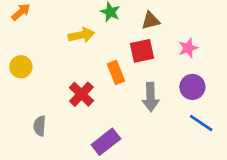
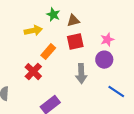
brown triangle: (151, 21) -> (73, 21), moved
orange rectangle: (116, 73) -> (48, 52), moved, turned 63
purple circle: (192, 87) -> (104, 60), moved

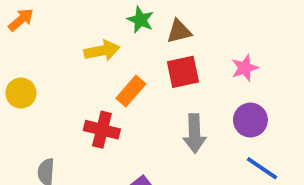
purple circle: (104, 60) -> (250, 120), moved
red cross: (33, 72) -> (102, 130), turned -30

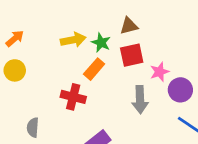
orange arrow: (21, 20) -> (15, 38), moved
green star: (141, 20) -> (101, 43), moved
pink star: (245, 68) -> (160, 72), moved

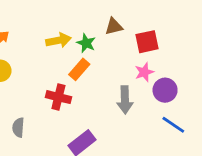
red square: (132, 55) -> (147, 42), moved

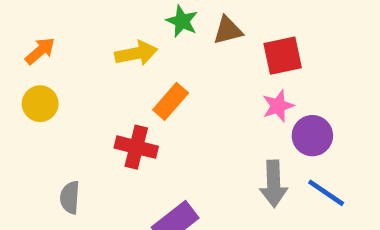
green star: (86, 43) -> (182, 21), moved
gray arrow: (125, 100) -> (274, 184), moved

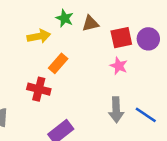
pink star: (278, 106) -> (119, 66), turned -30
purple circle: (312, 136) -> (148, 39), moved

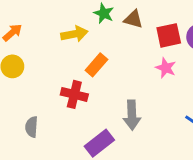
brown triangle: (90, 23) -> (133, 19), turned 30
gray arrow: (116, 110) -> (132, 115), moved

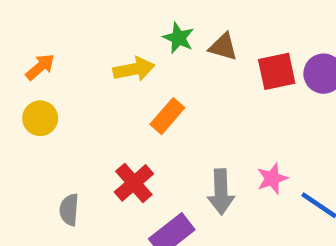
pink star: (166, 68) -> (272, 178), moved, turned 30
red cross: (74, 94) -> (134, 183), moved, turned 35

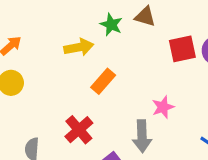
brown triangle: (223, 47) -> (145, 17), moved
pink star: (272, 178) -> (163, 107), moved

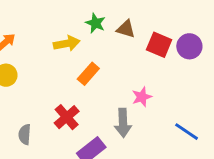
brown triangle: (145, 17) -> (126, 29), moved
red square: (182, 49) -> (159, 45), turned 35

